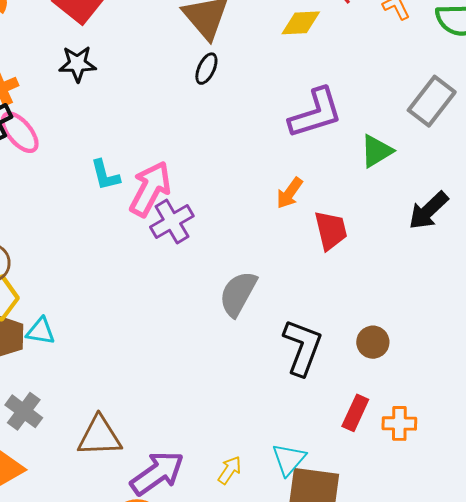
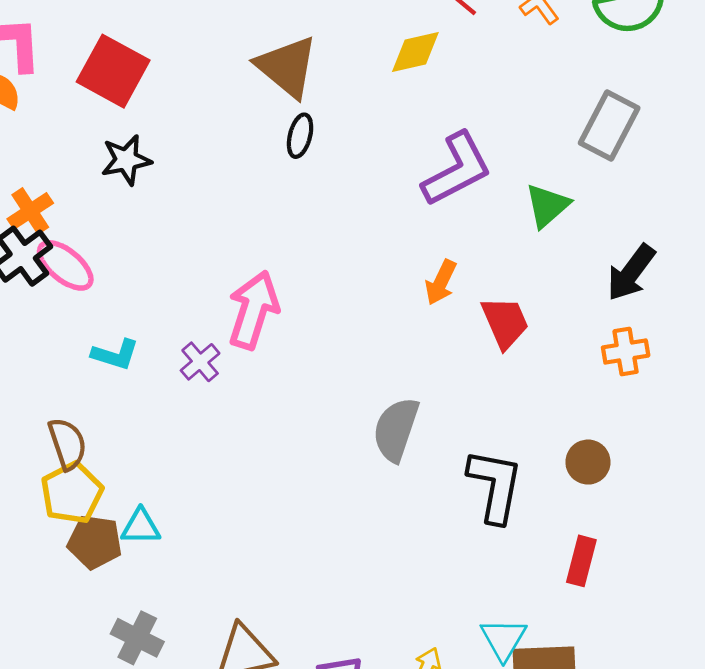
cyan L-shape: (105, 175) -> (115, 355), moved, turned -48
purple cross: (172, 221) -> (200, 362), moved, size x0.7
orange cross: (399, 423) -> (626, 352), moved

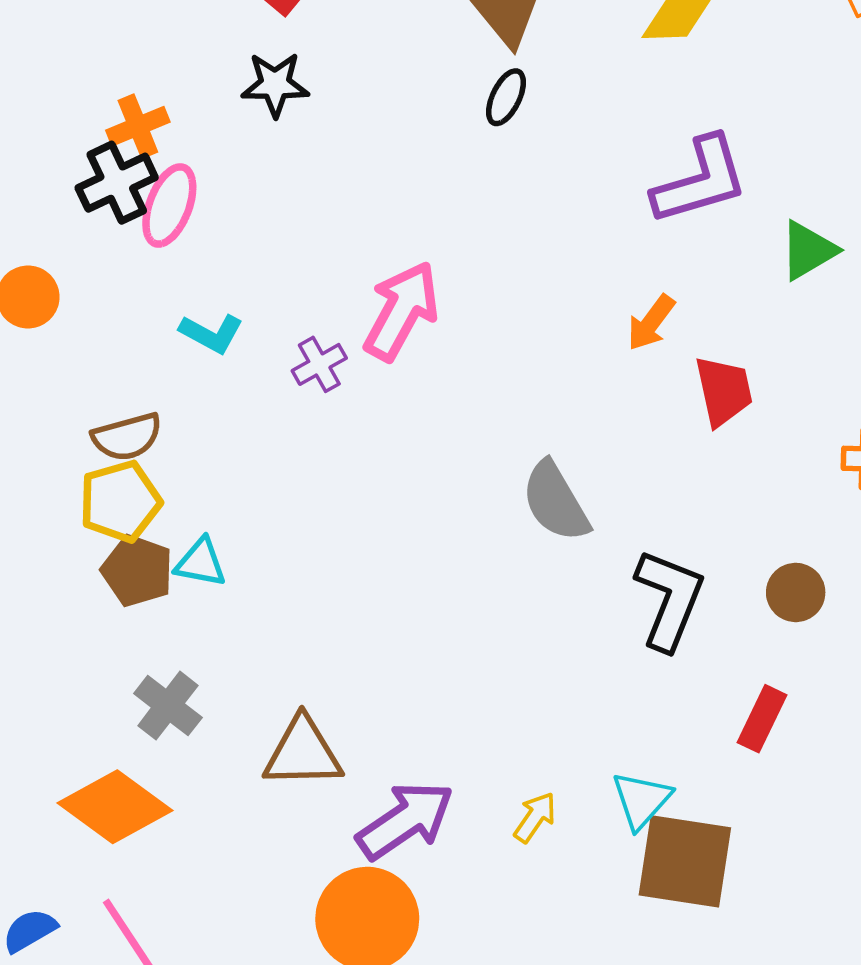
pink ellipse: (65, 265) -> (169, 205), turned 60
gray semicircle: (396, 429) -> (555, 502), turned -60
brown semicircle: (67, 444) -> (127, 437), turned 82

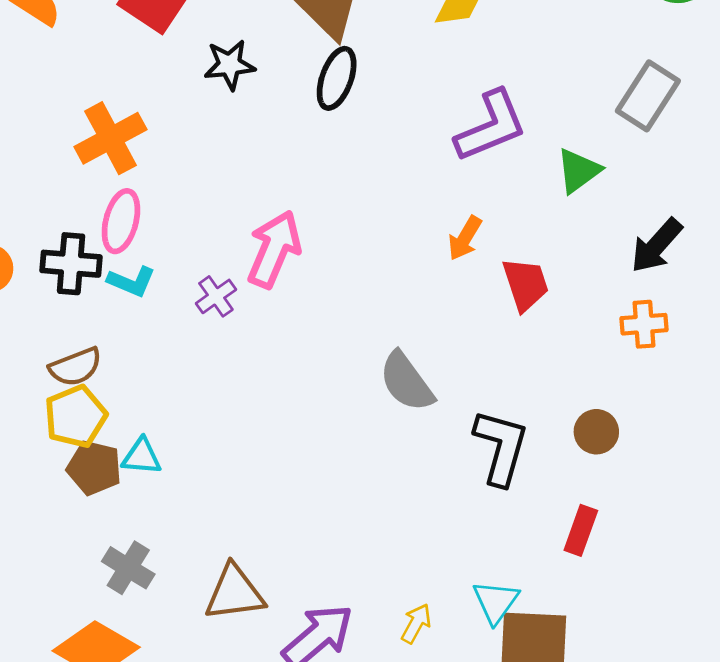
black star: (275, 84) -> (230, 65), moved
black ellipse: (506, 97) -> (337, 78), size x1.4
orange cross: (138, 126) -> (111, 138), moved, size x1.5
black cross: (117, 183) -> (71, 264), moved, turned 36
pink ellipse: (169, 205) -> (121, 221), moved

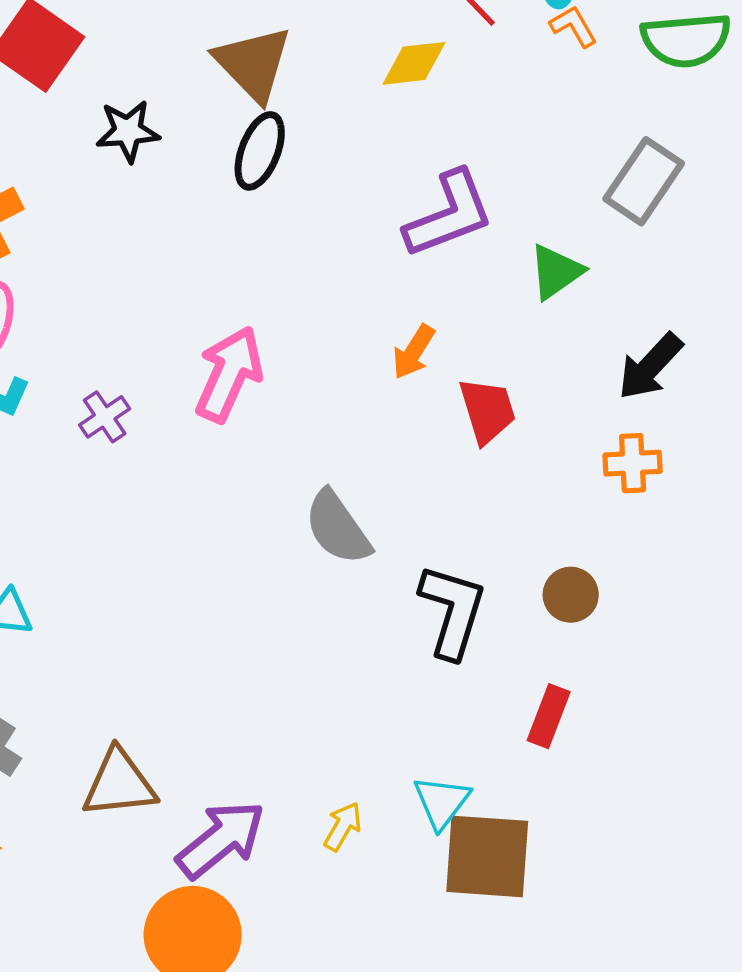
pink arrow: (274, 249) -> (229, 374), moved

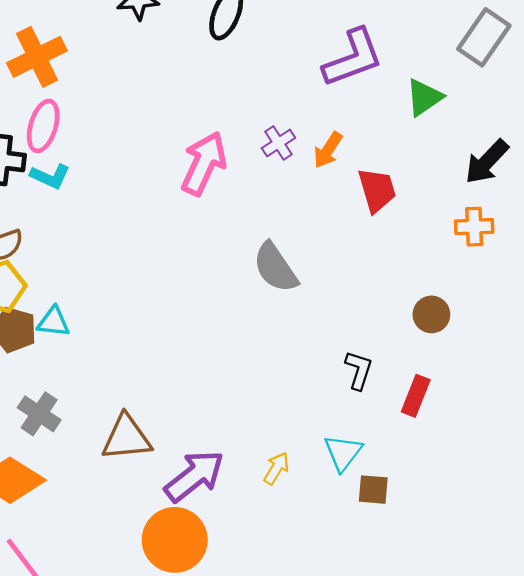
purple cross: (105, 417) -> (278, 143), moved
black L-shape: (452, 611) -> (359, 370), moved, size x0.6
brown square: (487, 856) -> (373, 490), size x0.5

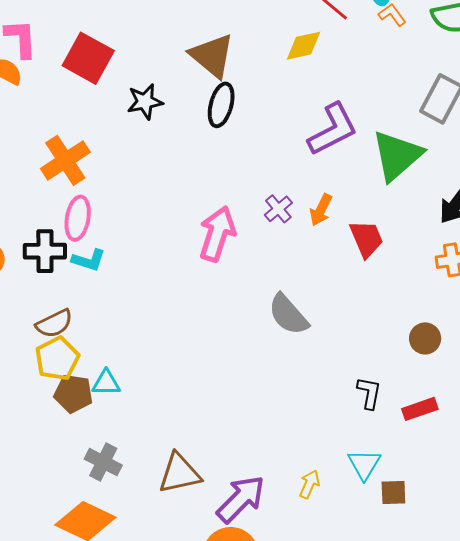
green triangle: (424, 97) -> (397, 156), size x1.6
red rectangle: (416, 396) -> (420, 409), turned 56

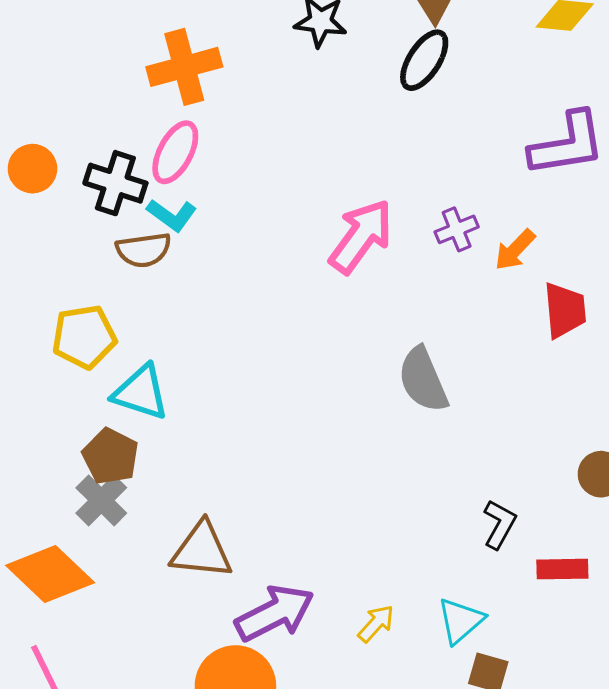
brown semicircle: (54, 324) -> (144, 250), moved
cyan triangle: (106, 383) -> (141, 392), size x1.4
brown pentagon: (73, 394) -> (110, 456), moved

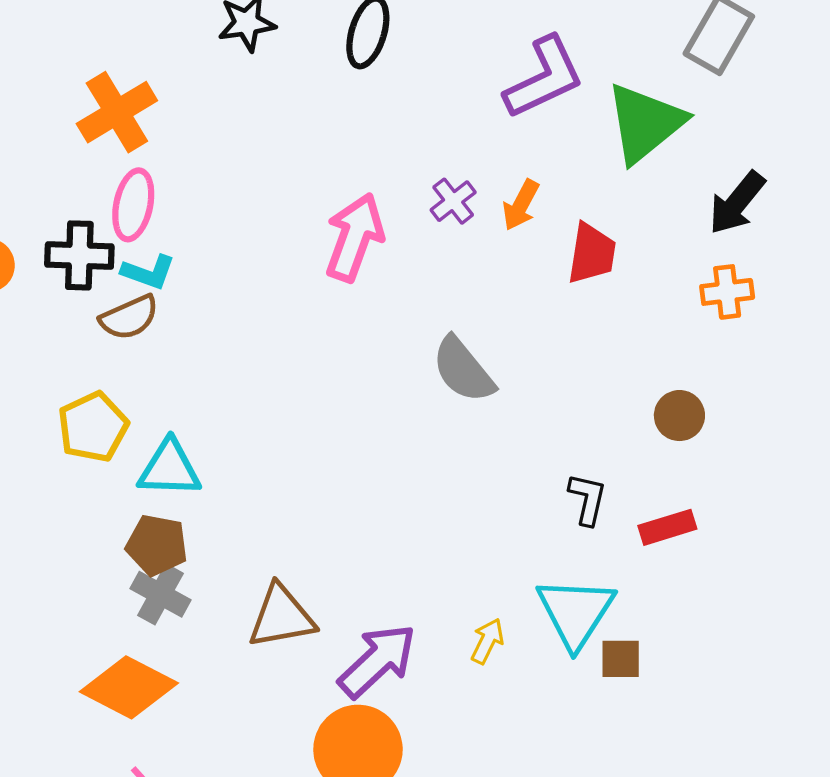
red trapezoid: (565, 310) -> (592, 254), turned 30
cyan triangle: (461, 621) -> (576, 612), size x1.5

